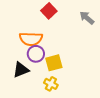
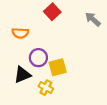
orange semicircle: (31, 39) -> (20, 33), moved, size x0.7
yellow cross: (51, 84) -> (46, 88), moved

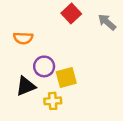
red square: (52, 12) -> (71, 13), moved
yellow cross: (46, 88) -> (53, 101), turned -32

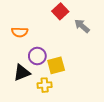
gray arrow: (107, 22) -> (82, 26), moved

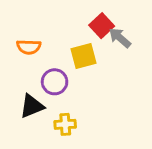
red square: (60, 11) -> (102, 26), moved
yellow square: (56, 65) -> (83, 56), moved

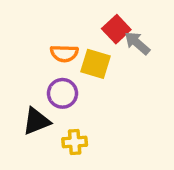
orange semicircle: (29, 47) -> (64, 53), moved
yellow square: (83, 56) -> (95, 64), turned 32

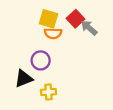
orange semicircle: (64, 53) -> (53, 33), moved
yellow square: (95, 64) -> (48, 19), moved

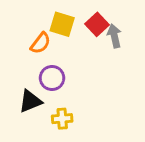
gray arrow: (89, 28) -> (114, 36), turned 36
orange semicircle: (53, 33) -> (40, 43), moved, turned -54

